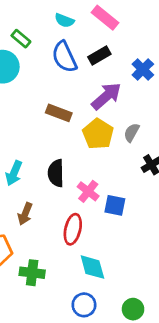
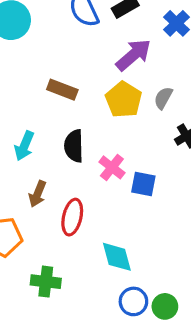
brown rectangle: (59, 113) -> (62, 90), moved
red ellipse: (73, 229) -> (72, 217), moved
green cross: (32, 273) -> (46, 282), moved
blue circle: (84, 305) -> (133, 301), moved

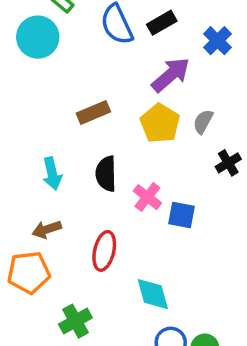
brown rectangle: (62, 90) -> (93, 113), turned -44
cyan arrow: (24, 146) -> (52, 174), turned -36
brown arrow: (37, 194) -> (47, 229), moved, turned 50
green cross: (46, 282) -> (75, 321), turned -36

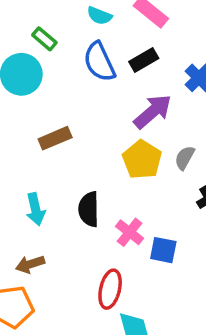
brown rectangle: (93, 113) -> (55, 138), moved
red ellipse: (104, 251) -> (110, 289), moved

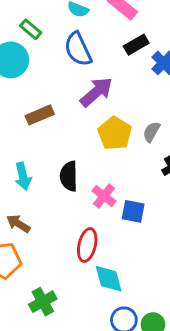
black rectangle: (144, 60) -> (136, 45), moved
purple arrow: (153, 112) -> (96, 92), moved
brown arrow: (30, 264) -> (18, 224), turned 50

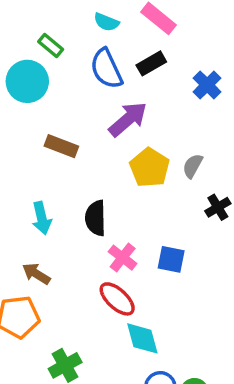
black rectangle: (136, 45) -> (151, 63), moved
brown rectangle: (40, 115) -> (61, 146), turned 44
pink cross: (104, 196) -> (123, 258), moved
red ellipse: (87, 245) -> (117, 299), turned -60

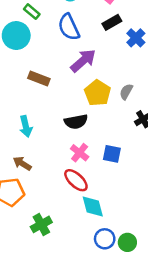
black rectangle: (151, 63) -> (112, 22), moved
black semicircle: (96, 218) -> (76, 122), moved, turned -100

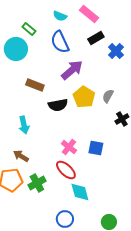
black semicircle: (76, 122) -> (58, 105), moved
green cross: (41, 224) -> (37, 183), moved
blue circle: (105, 239) -> (65, 219), moved

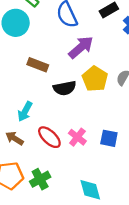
cyan arrow: (24, 125) -> (25, 111), turned 42
brown arrow: (21, 156) -> (14, 138), moved
red ellipse: (66, 170) -> (49, 137), moved

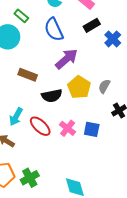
red ellipse: (49, 137) -> (40, 126), moved
pink cross: (77, 137) -> (68, 128), moved
blue square: (109, 138) -> (92, 129), moved

